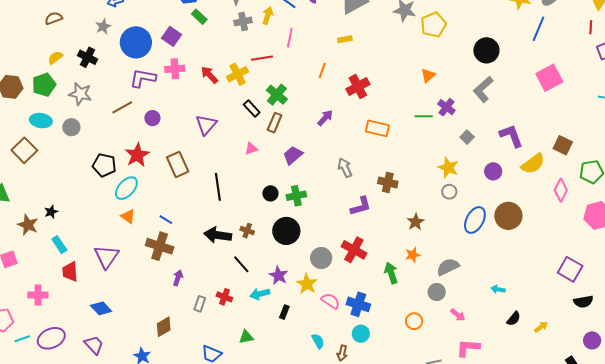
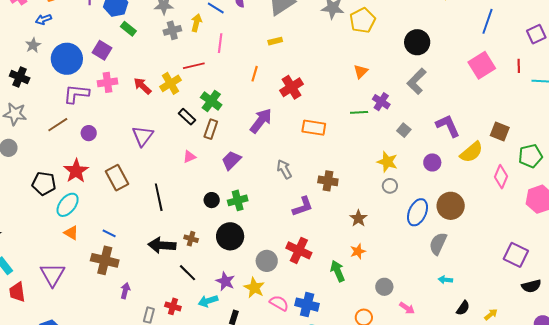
red line: (591, 27) -> (519, 66), moved
blue line: (539, 29) -> (488, 21), moved
purple arrow: (325, 118) -> (261, 121), size x1.5
gray semicircle: (448, 267) -> (438, 244), moved, turned -35

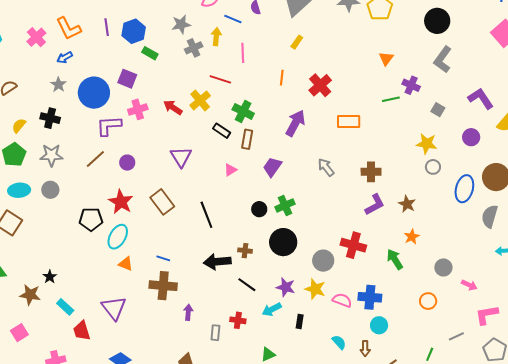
yellow rectangle: (275, 41) -> (297, 42), turned -32
red line: (194, 66) -> (220, 79), turned 40
purple L-shape: (303, 206) -> (375, 205), moved

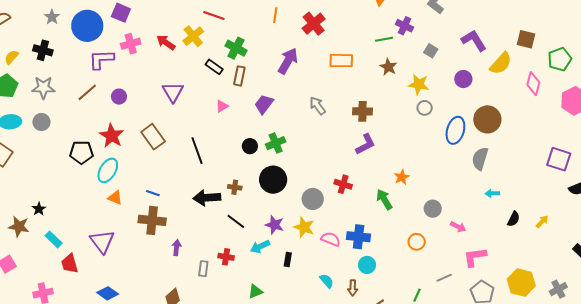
brown star: (407, 204) -> (388, 67), moved
red cross: (353, 245) -> (343, 184), size x0.7

